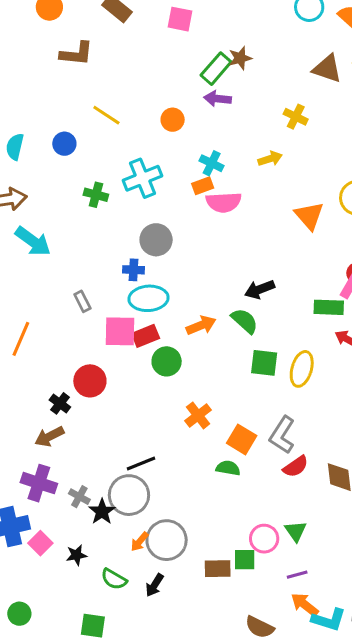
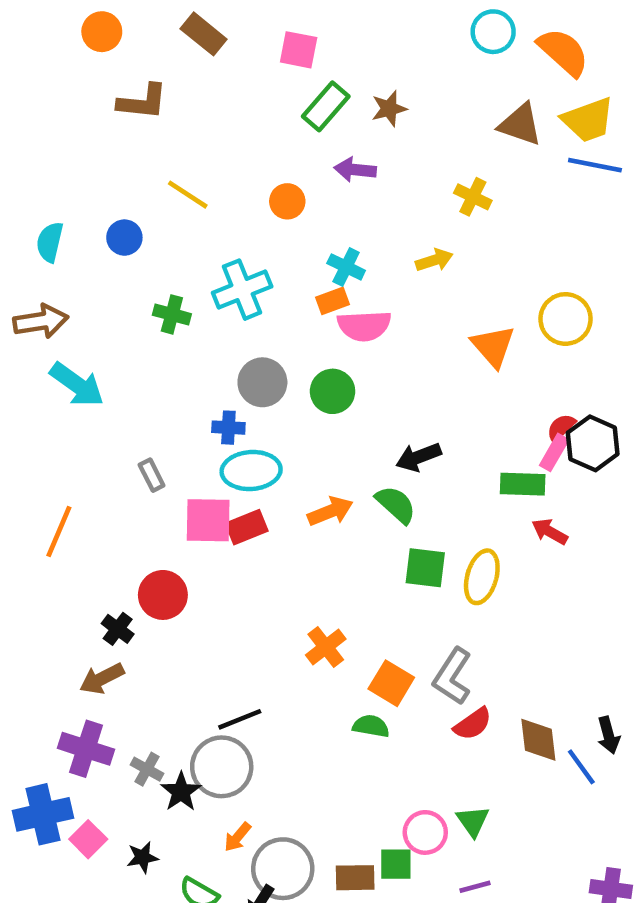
green rectangle: (216, 69) -> (326, 106), moved
green circle: (167, 361) -> (333, 391), moved
gray circle: (167, 540) -> (283, 869), moved

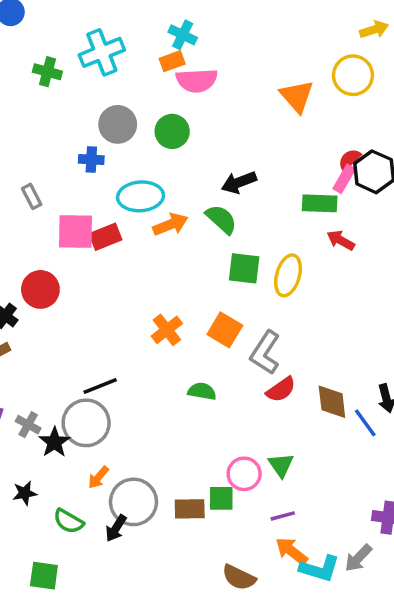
yellow arrow: (434, 260) -> (374, 30), moved
cyan ellipse: (251, 471) -> (141, 196), moved
orange square: (391, 683) -> (225, 330), moved

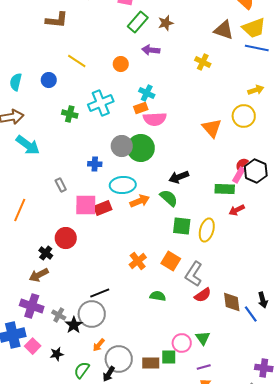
gray circle: (118, 124) -> (122, 146), moved
green circle: (172, 131) -> (141, 148), size x1.4
red arrow: (341, 240) -> (237, 210), turned -56
green semicircle: (69, 521) -> (82, 370), turned 96

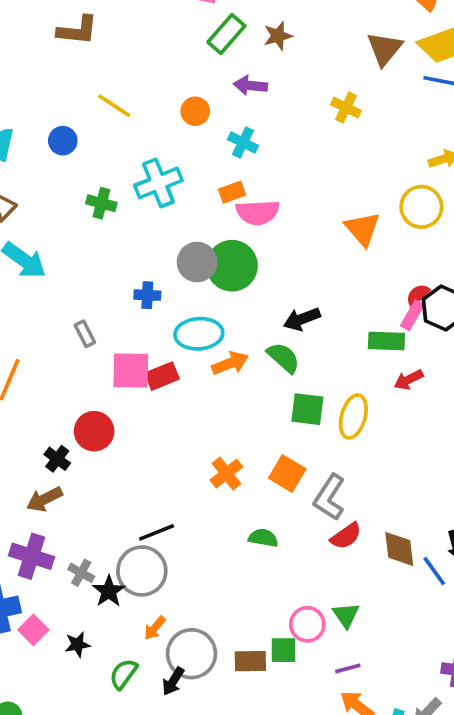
brown triangle: (224, 30) -> (385, 49), turned 50
cyan cross: (147, 93) -> (243, 142), moved

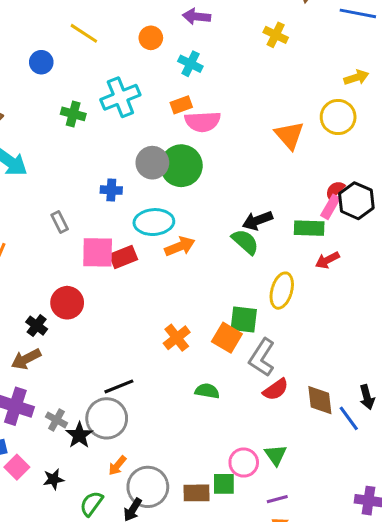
black arrow: (302, 319) -> (257, 221), moved
green semicircle: (283, 358) -> (245, 242), moved
green square: (307, 409) -> (244, 319), moved

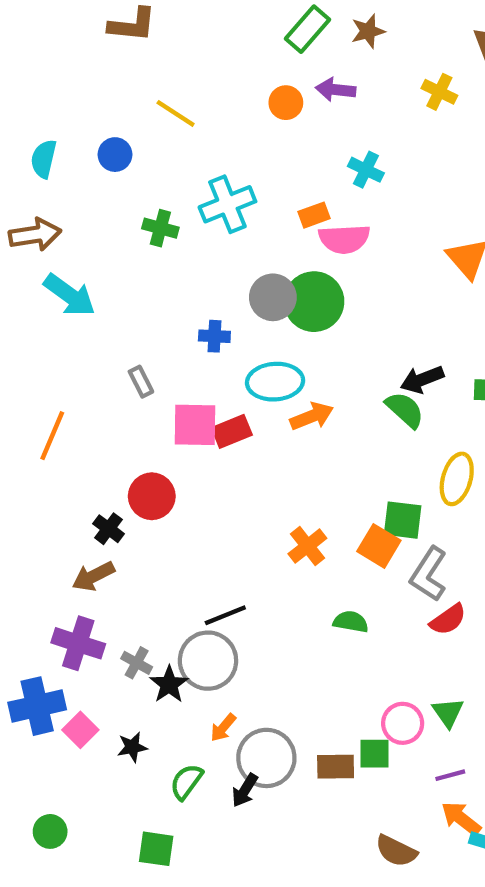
yellow cross: (276, 35) -> (439, 92), moved
orange circle: (151, 38) -> (286, 103), moved
cyan cross: (190, 64) -> (366, 170), moved

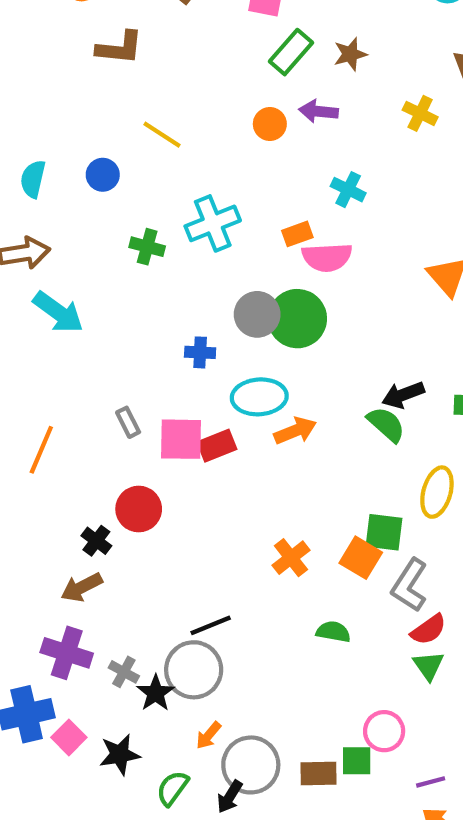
gray rectangle: (141, 382) -> (128, 422), moved
green triangle: (448, 713) -> (429, 666), moved
black star: (132, 747) -> (120, 754), size x1.4

